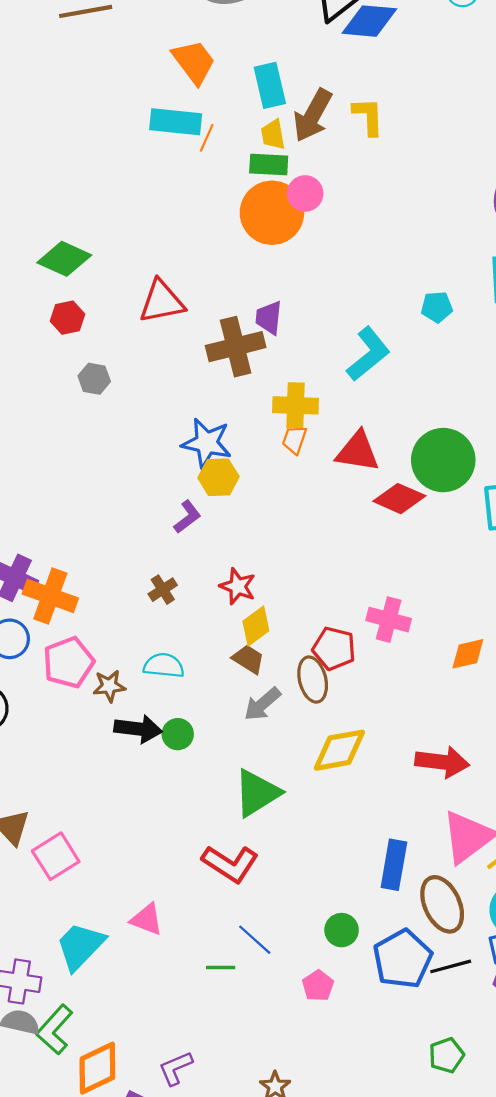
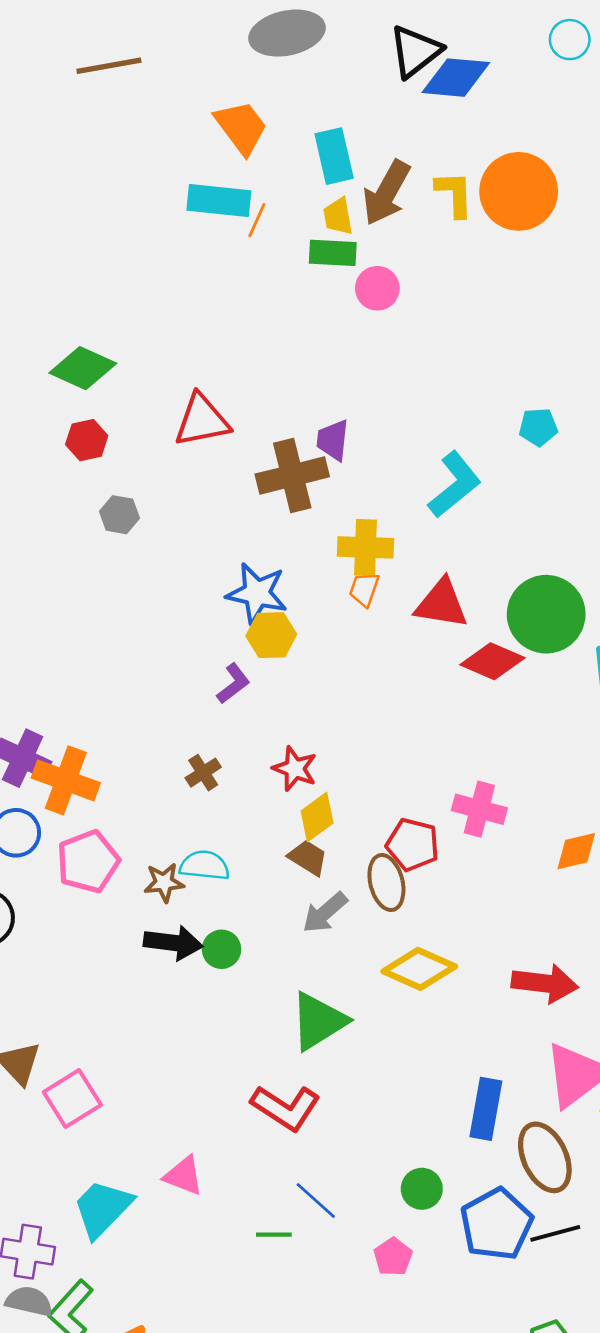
orange circle: (272, 213) -> (519, 191), moved
brown star: (109, 686) -> (164, 883), moved
yellow diamond: (339, 750) -> (419, 969), turned 34

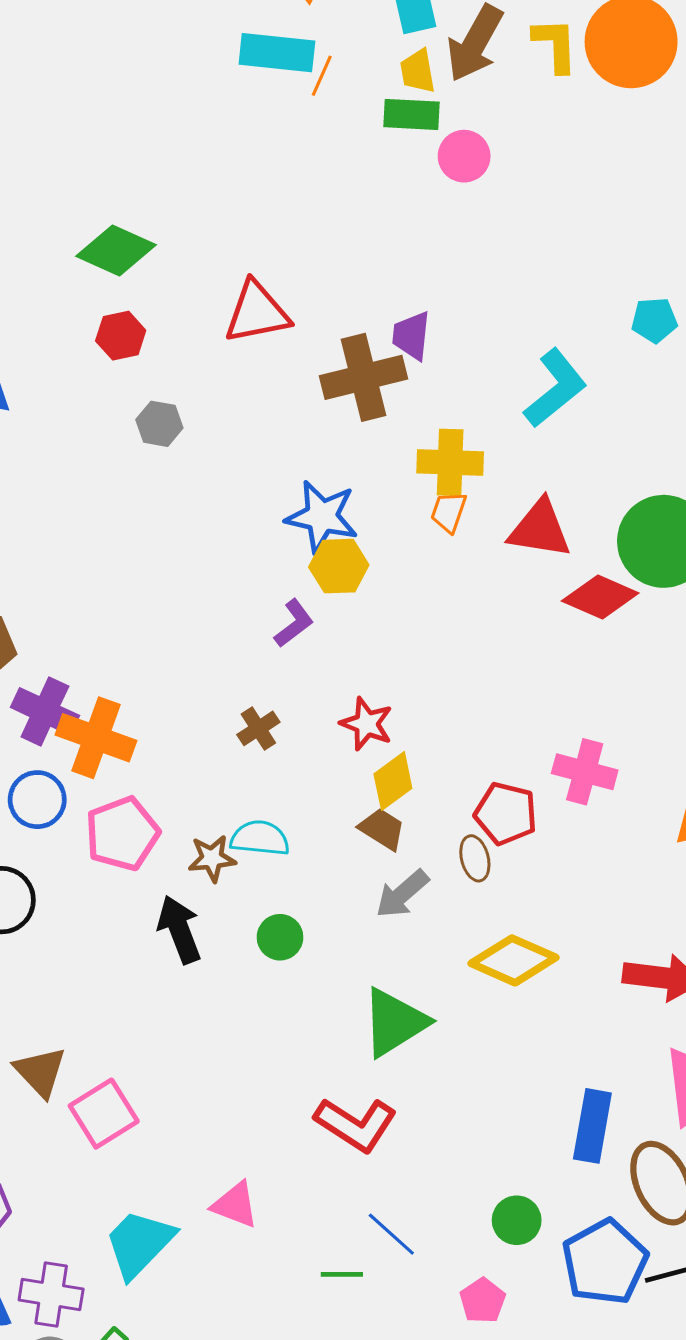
brown ellipse: (386, 883) -> (475, 858), size x0.7
black arrow: (173, 943) -> (179, 930), moved, turned -118

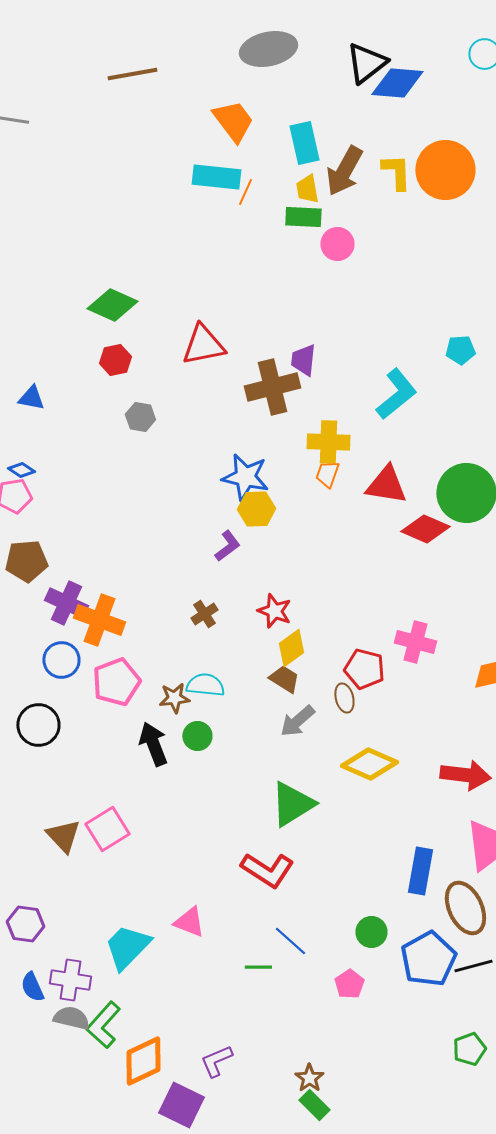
green circle: (280, 937) -> (197, 736), moved
pink square: (104, 1114) -> (107, 829), moved

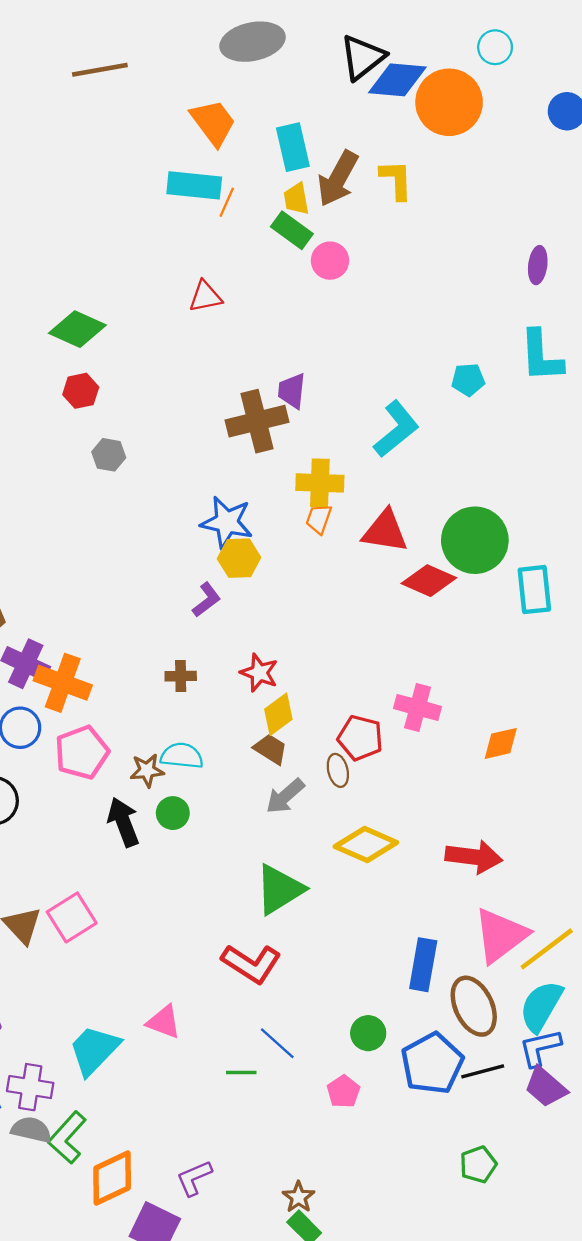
orange circle: (445, 170) -> (449, 102), moved
green rectangle: (303, 217) -> (292, 230), turned 33
red triangle: (203, 345) -> (205, 297), moved, size x0.7
brown cross: (204, 614) -> (181, 676), turned 32

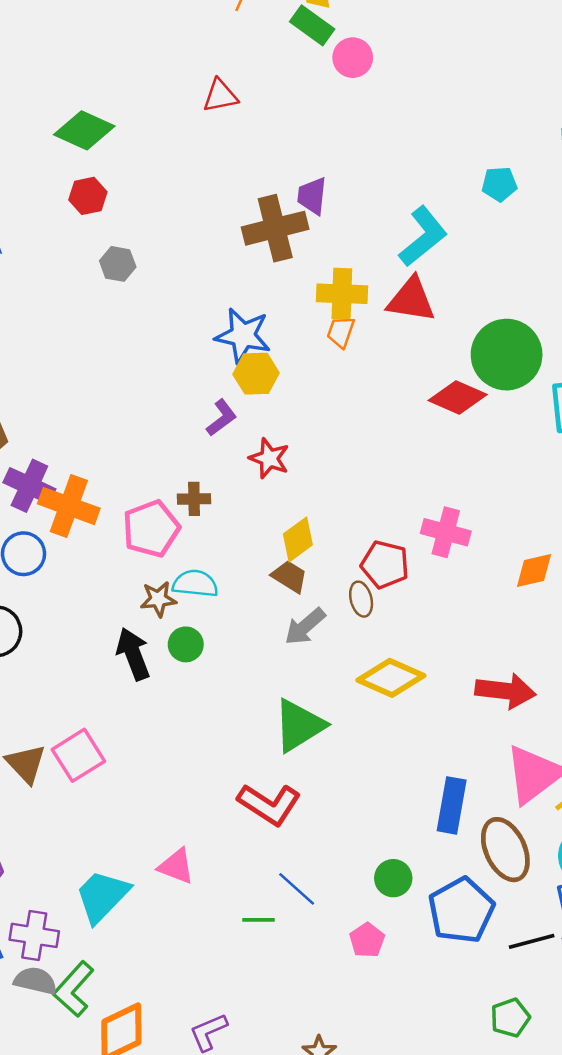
red triangle: (385, 531) -> (411, 300), moved
red star: (259, 673) -> (269, 458), moved
pink pentagon: (82, 752) -> (151, 529), moved
black line: (483, 1071) -> (532, 941), moved

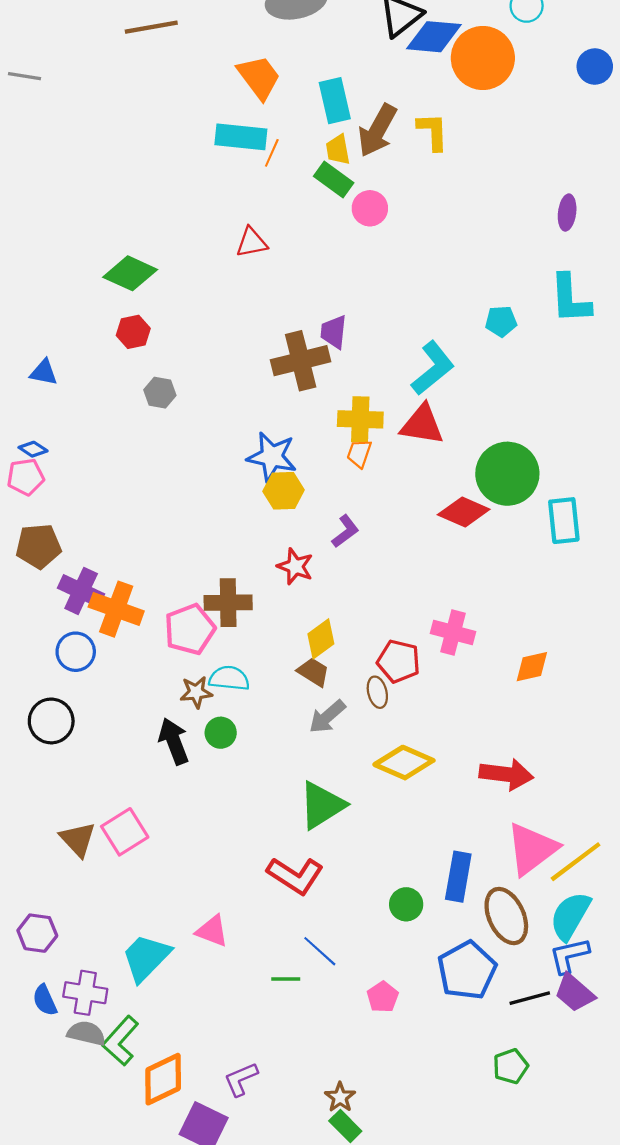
purple L-shape: (221, 418) -> (345, 531), moved
brown cross: (194, 499) -> (228, 603), size x1.6
green circle: (393, 878) -> (406, 904), moved

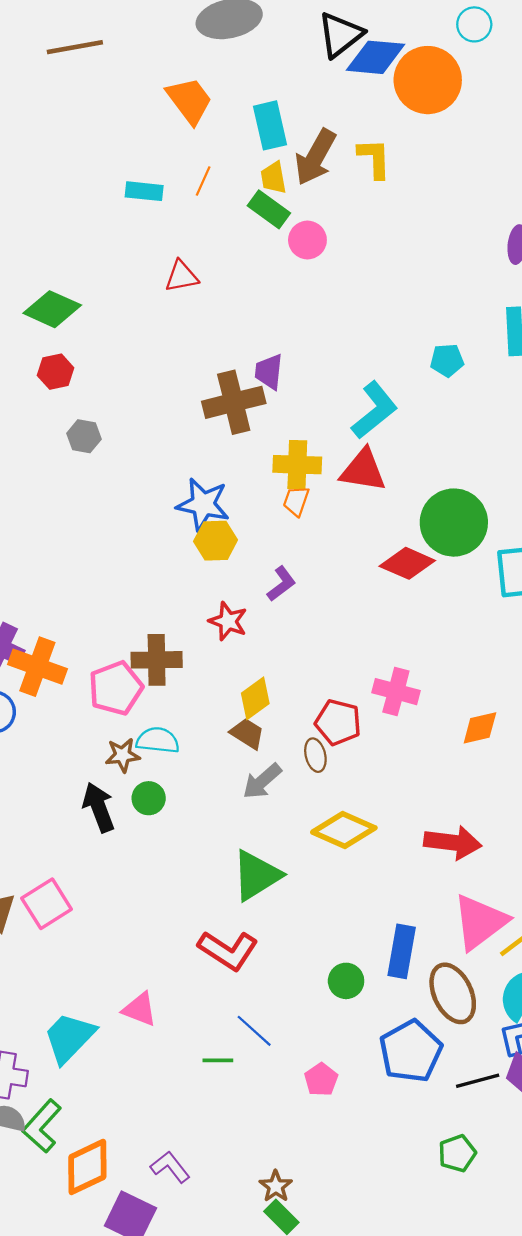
cyan rectangle: (241, 137) -> (144, 191), moved, size x0.7
purple L-shape: (241, 1079) -> (170, 1167), turned 75

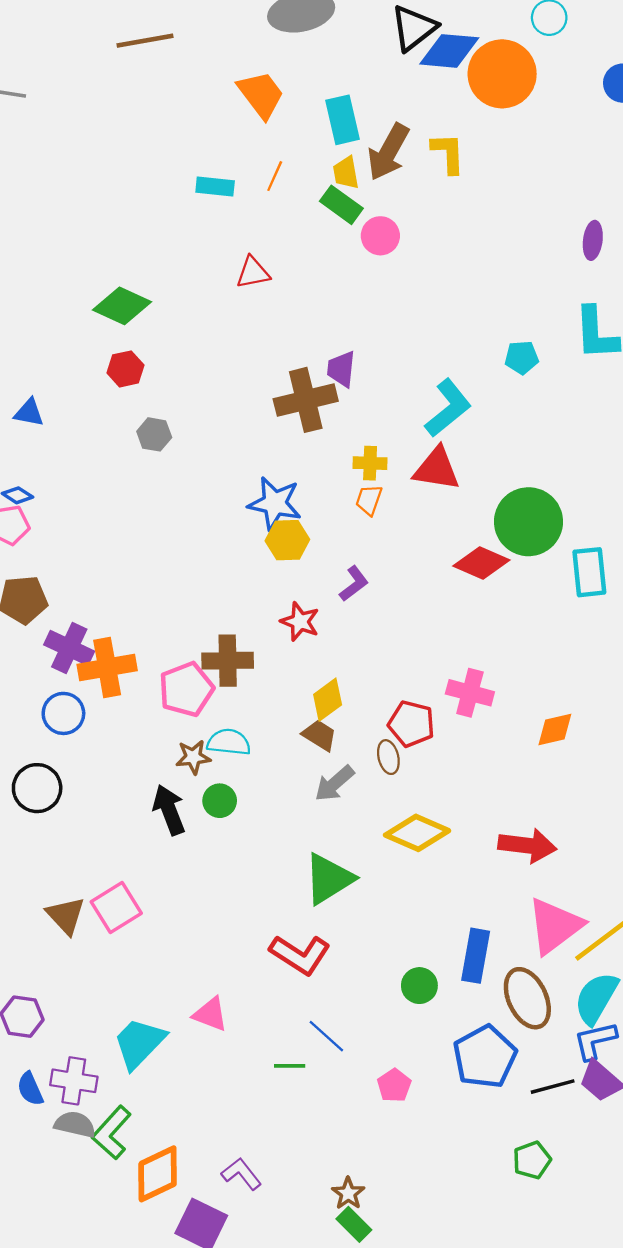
yellow cross: (297, 465) -> (370, 463), size x0.7
orange cross: (37, 667) -> (107, 668), turned -30

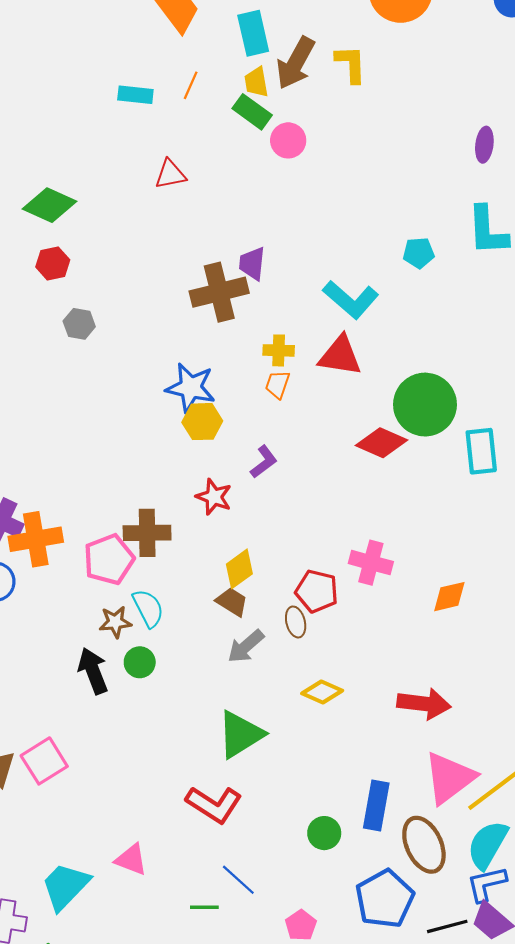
cyan L-shape: (448, 408) -> (351, 300), turned 80
cyan semicircle: (229, 742) -> (148, 608), turned 57
yellow diamond: (417, 833) -> (322, 692), size x0.7

